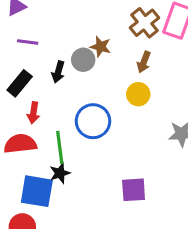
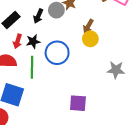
brown arrow: (144, 62) -> (88, 26), moved
black star: (60, 173) -> (33, 41), moved

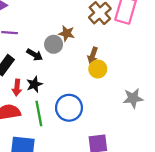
black arrow: (38, 16) -> (35, 55), turned -72
blue circle: (57, 53) -> (69, 108), moved

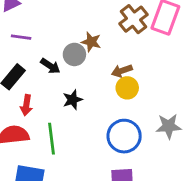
brown arrow: (93, 55) -> (122, 71), turned 49
black star: (34, 84) -> (73, 100), moved
blue circle: (69, 108) -> (124, 136), moved

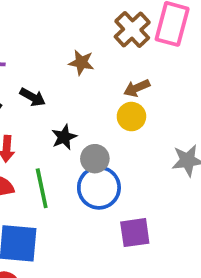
gray circle: (74, 54) -> (95, 159), moved
brown arrow: (122, 71) -> (137, 88), moved
blue circle: (124, 136) -> (99, 188), moved

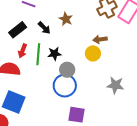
brown star: (81, 63) -> (66, 19), moved
green line: (42, 188) -> (38, 54), moved

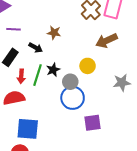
brown arrow: (100, 39) -> (107, 41), moved, size x1.5
yellow circle: (93, 53) -> (88, 66), moved
green line: (38, 54) -> (37, 75), turned 30

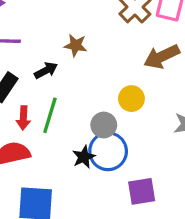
black arrow: (36, 48) -> (46, 70), turned -56
black star: (53, 70) -> (84, 157), moved

